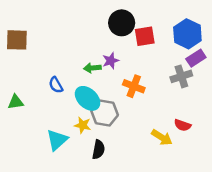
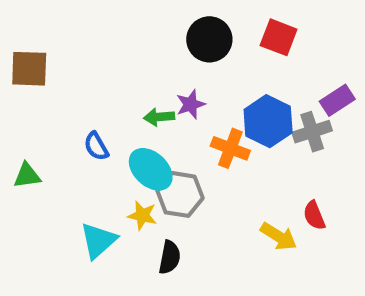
blue hexagon: (187, 34) -> (268, 121), moved
red square: (145, 36) -> (279, 37), moved, turned 30
red semicircle: (183, 125) -> (314, 215), turned 49

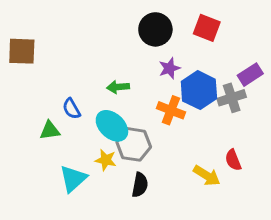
purple star: (191, 104) -> (169, 68), moved
green triangle: (27, 176) -> (50, 130), moved
black semicircle: (170, 257) -> (140, 185), moved

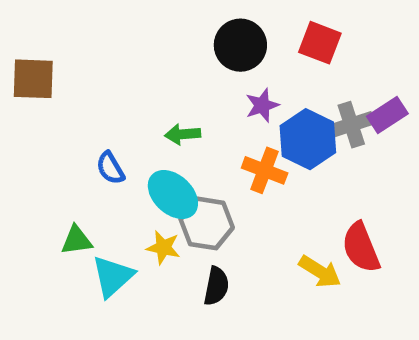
gray cross: (232, 98) -> (351, 125), moved
green triangle: (50, 130) -> (77, 240), moved
red semicircle: (233, 160) -> (361, 248), size x1.5

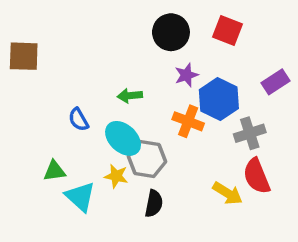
gray cross: (351, 125) -> (250, 133), moved
cyan triangle: (113, 276) -> (80, 197), turned -36

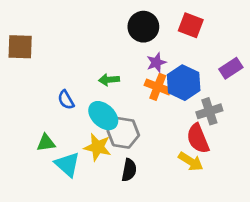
orange cross: (188, 121) -> (158, 87), moved
yellow star: (116, 176) -> (98, 147), size x1.4
red semicircle: (257, 176) -> (198, 139), moved

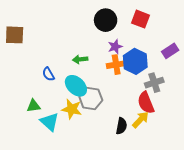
orange cross: (158, 87) -> (116, 65), turned -30
yellow arrow: (191, 161) -> (141, 120), turned -78
black semicircle: (129, 170) -> (121, 126), moved

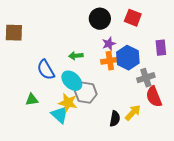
purple rectangle: (170, 51) -> (161, 48), turned -63
blue semicircle: (48, 74) -> (46, 70), size x1.5
red semicircle: (146, 103) -> (154, 97), moved
cyan triangle: (49, 122) -> (60, 115), moved

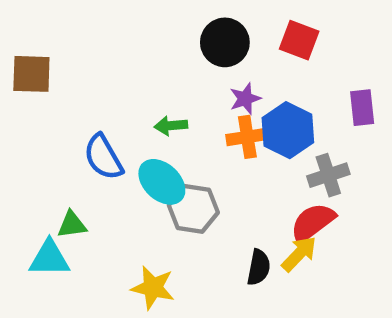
red semicircle: (154, 97) -> (313, 222), moved, turned 75
yellow star: (68, 103) -> (153, 288), moved
cyan triangle: (60, 115) -> (49, 258), moved, turned -42

